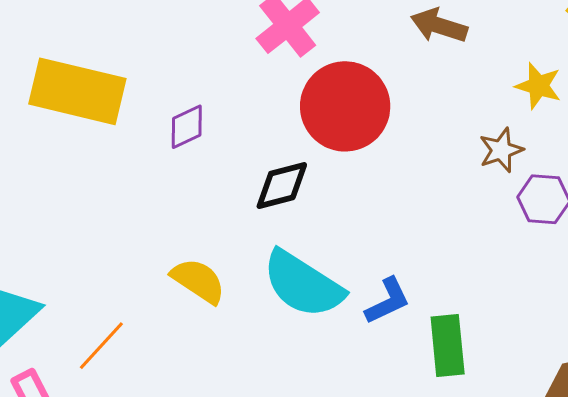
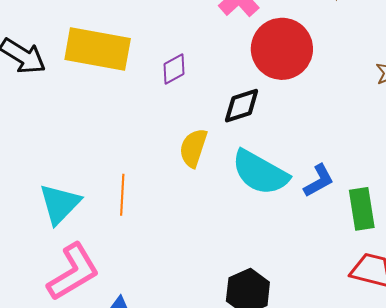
yellow semicircle: (198, 281) -> (193, 148), moved, turned -102
orange line: (101, 346) -> (122, 195), moved, turned -36

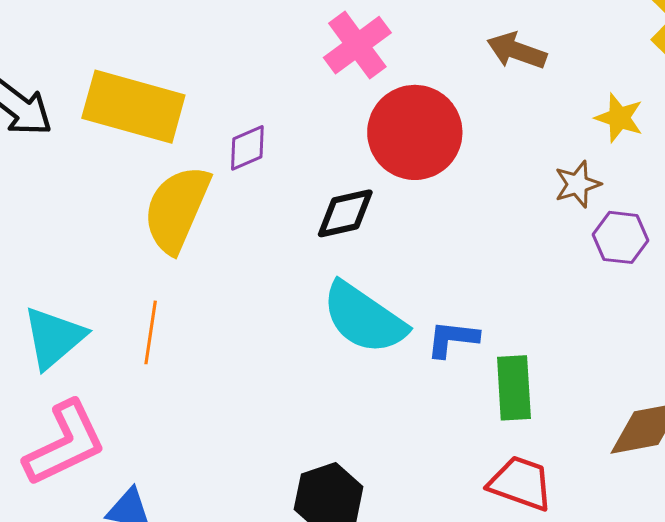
yellow semicircle: (193, 148) -> (177, 209), moved, size x1.5
blue L-shape: (319, 181) -> (452, 339), turned -150

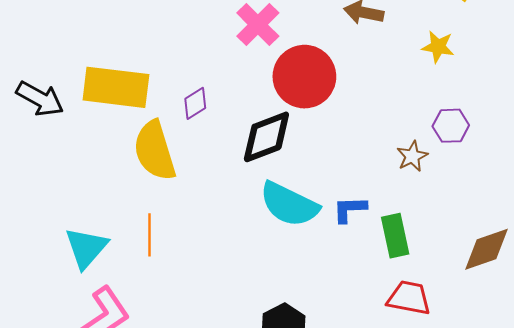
brown star: (577, 184) -> (412, 156), moved
yellow semicircle: (177, 209) -> (155, 151), turned -32
black diamond: (345, 213) -> (266, 137), size x1.4

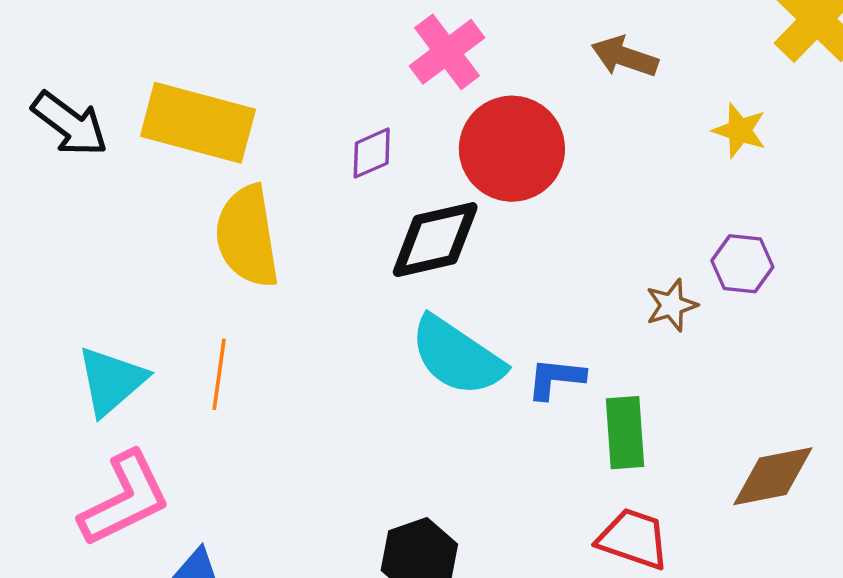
purple diamond: (195, 103) -> (372, 153), moved

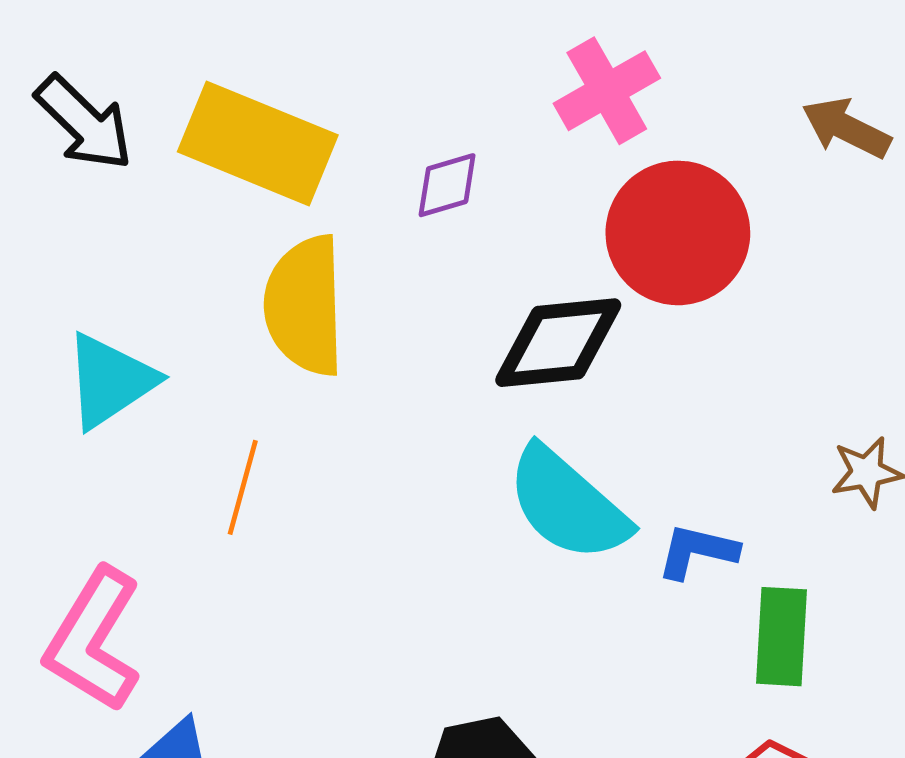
purple diamond: (372, 153) -> (447, 185), moved
cyan triangle: (111, 381) -> (110, 381), moved
pink L-shape: (125, 499) -> (93, 640), turned 140

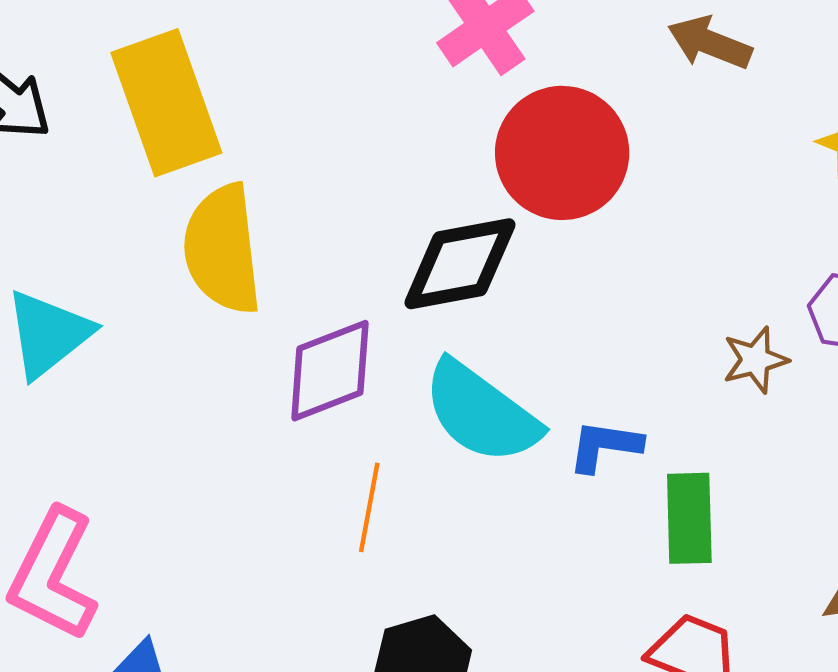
yellow rectangle: (258, 143) -> (166, 103), turned 53
purple diamond: (447, 185) -> (330, 371), moved, size x1.6
orange line: (243, 487) -> (369, 507), moved

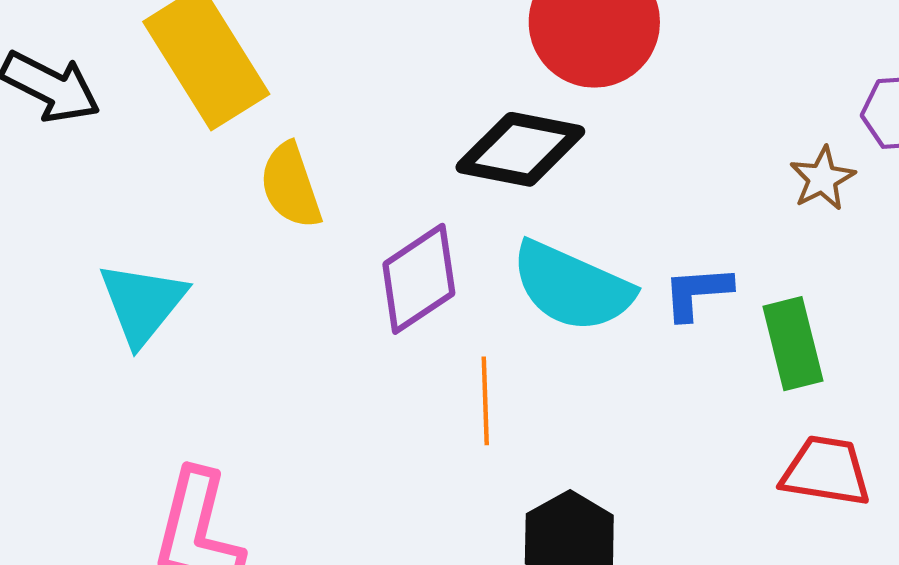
yellow semicircle: (222, 249) -> (291, 186), size x0.7
black diamond: (460, 264) -> (520, 149), turned 34

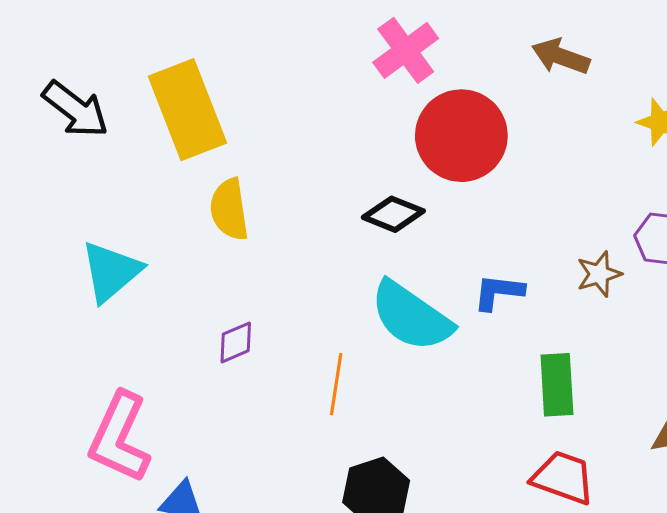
black diamond: (520, 149) -> (393, 214), size x0.7
purple diamond: (419, 279) -> (236, 342), moved, size x0.6
blue L-shape: (697, 293) -> (499, 292), moved

